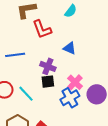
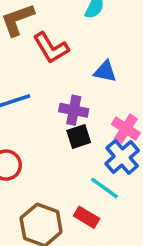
cyan line: (26, 94) -> (104, 188), moved

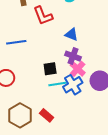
purple cross: (74, 110) -> (73, 56), moved
cyan line: (104, 188) -> (57, 84), moved, turned -54

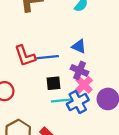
red L-shape: (43, 16) -> (25, 56), moved
blue line: (16, 42) -> (48, 57), moved

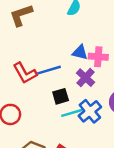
purple cross: (80, 70) -> (85, 78), turned 30
pink cross: (84, 85) -> (98, 57), moved, turned -30

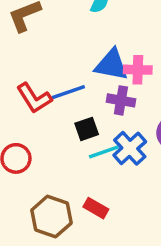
blue triangle: (80, 52) -> (111, 65), size x1.5
purple cross: (85, 78) -> (121, 100), turned -30

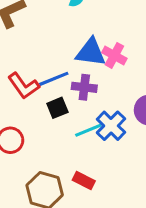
pink cross: (138, 70) -> (114, 55), turned 30
purple cross: (121, 100) -> (84, 87), moved
black square: (87, 129) -> (57, 108), moved

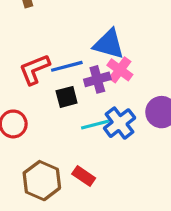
pink cross: (114, 55) -> (120, 70), moved
red L-shape: (24, 86) -> (35, 69), turned 96
purple cross: (84, 87) -> (97, 79), turned -30

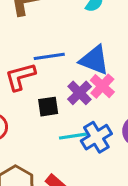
blue line: (67, 66) -> (49, 56), moved
purple cross: (97, 79) -> (80, 93), turned -35

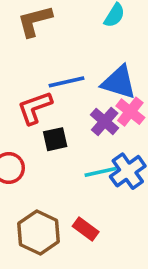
black square: (48, 107) -> (55, 139), moved

